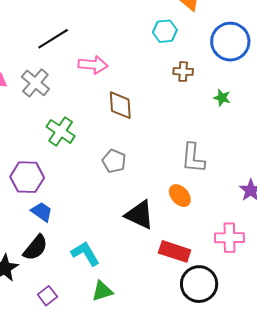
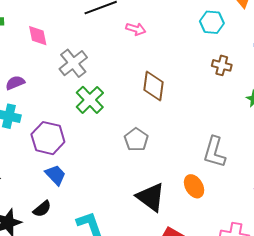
pink arrow: (93, 65) -> (136, 29), moved, size x0.7
gray cross: (35, 83) -> (73, 63), moved
black semicircle: (35, 248) -> (42, 209), size x0.7

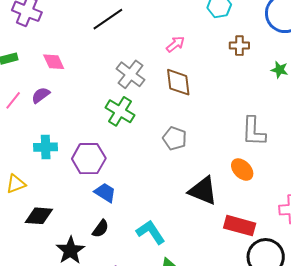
pink arrow: (136, 29) -> (175, 44), moved, turned -42
gray cross: (73, 63) -> (131, 74), moved
purple semicircle: (15, 83) -> (41, 95), moved

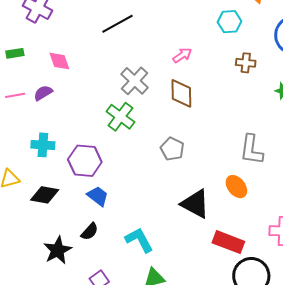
pink line: (13, 100) -> (15, 95), turned 36
black diamond: (39, 216) -> (45, 195), moved

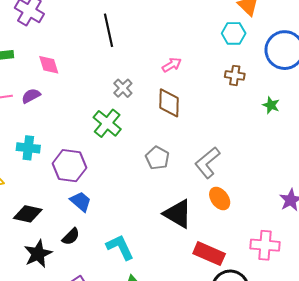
cyan hexagon: (229, 22) -> (234, 33), moved
black line: (117, 24) -> (108, 30), turned -76
gray cross: (135, 81) -> (123, 88), size x0.7
gray L-shape: (251, 150) -> (207, 163), moved, turned 40
black diamond: (45, 195) -> (28, 214), moved

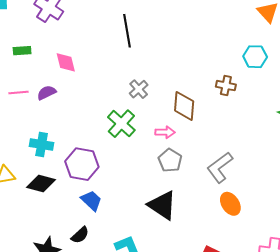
cyan hexagon: (234, 33) -> (255, 57), moved
pink arrow: (172, 65) -> (165, 132), moved, turned 30
brown cross: (235, 75) -> (226, 86), moved
black diamond: (28, 214) -> (41, 184), moved
black triangle: (178, 214) -> (162, 205), moved

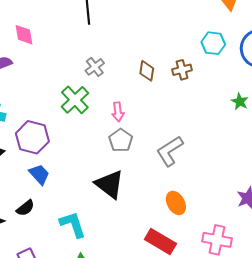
brown cross: (226, 86) -> (182, 70), turned -30
brown diamond: (184, 106) -> (147, 71), moved, size x0.7
pink arrow: (165, 132) -> (118, 112), turned 78
orange ellipse: (230, 204) -> (176, 203), moved

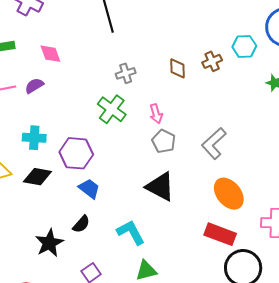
cyan hexagon: (213, 43) -> (244, 46), moved
gray cross: (95, 67) -> (126, 73), turned 30
orange ellipse: (176, 203) -> (229, 194), size x1.4

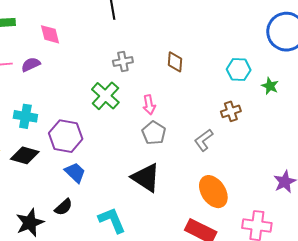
cyan hexagon: (244, 46) -> (239, 70), moved
brown cross: (212, 61) -> (231, 111), moved
gray L-shape: (214, 143) -> (204, 140), size x0.7

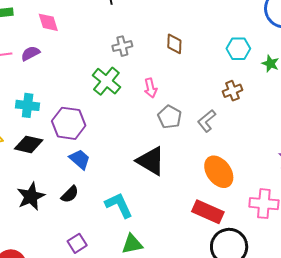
gray pentagon: (154, 133) -> (170, 117), moved
black star: (30, 223) -> (31, 196), moved

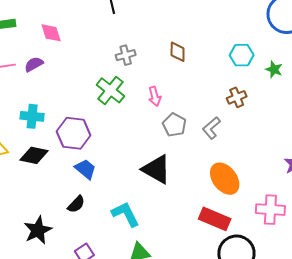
black star: (31, 196) -> (38, 230), moved

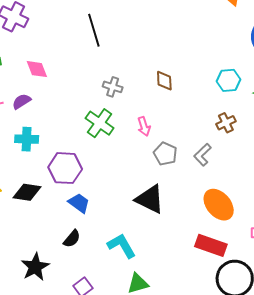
gray cross: (126, 55) -> (113, 87), turned 36
cyan cross: (32, 116) -> (27, 139), moved

